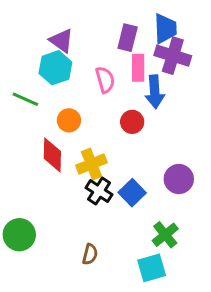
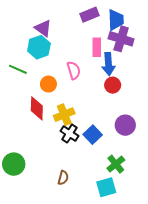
purple rectangle: (128, 38) -> (89, 15), moved, turned 54
pink semicircle: (105, 80) -> (74, 70), moved
red circle: (132, 122) -> (113, 85), moved

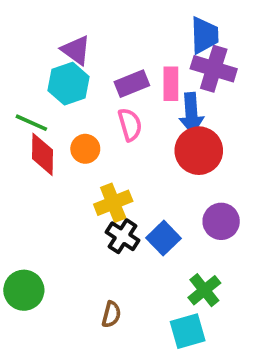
purple rectangle: (89, 15) -> (132, 84), moved
red circle: (113, 85) -> (199, 151), size x1.6
red diamond: (37, 108) -> (42, 154), moved

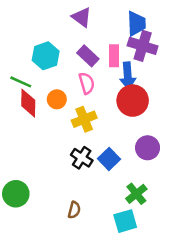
purple triangle: (76, 50) -> (82, 17), moved
purple rectangle: (132, 84) -> (88, 56), turned 65
yellow cross: (113, 203) -> (84, 119), moved

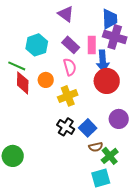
brown semicircle: (74, 210) -> (96, 147), moved, turned 64

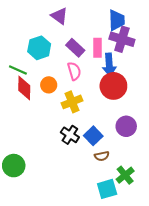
purple triangle: (66, 14) -> (59, 16), moved
green cross: (110, 156) -> (125, 175), moved

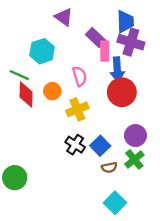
purple rectangle: (75, 48) -> (96, 38), moved
green cross: (125, 175) -> (134, 159), moved
cyan square: (107, 189) -> (115, 203), turned -30

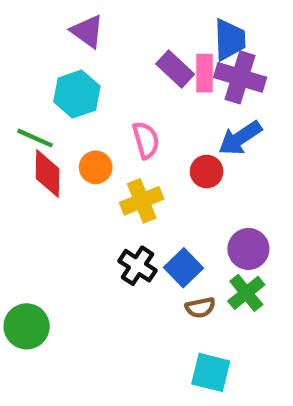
purple triangle: (64, 17) -> (87, 31), moved
pink rectangle: (105, 51) -> (204, 73), moved
blue arrow: (117, 69) -> (240, 138), moved, turned 60
red circle: (122, 92) -> (207, 172), moved, size x0.6
cyan square: (115, 203) -> (211, 372), turned -30

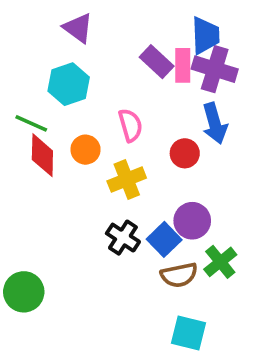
blue arrow: (240, 138) -> (215, 123), turned -72
purple circle: (248, 249) -> (192, 221), moved
brown semicircle: (200, 308) -> (179, 275), size x1.4

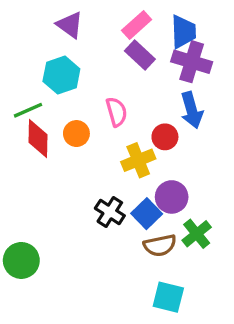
pink rectangle: (183, 65) -> (137, 25), moved, turned 48
green line: (31, 123) -> (28, 110), turned -48
yellow cross: (127, 180) -> (138, 160), moved

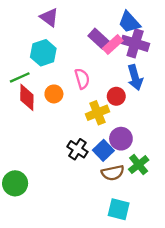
pink rectangle: (137, 25) -> (113, 45), moved
blue trapezoid: (183, 32) -> (129, 22), turned 140

